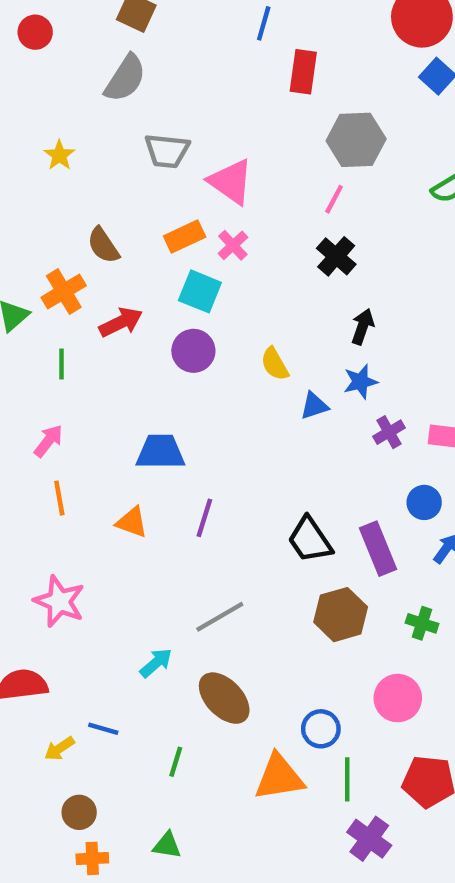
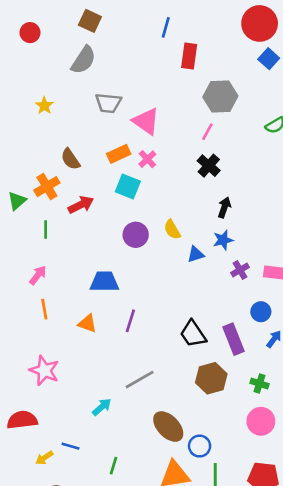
purple circle: (193, 351) -> (136, 235), moved
brown ellipse: (224, 698) -> (168, 427), moved
pink circle: (398, 698) -> (261, 421), moved

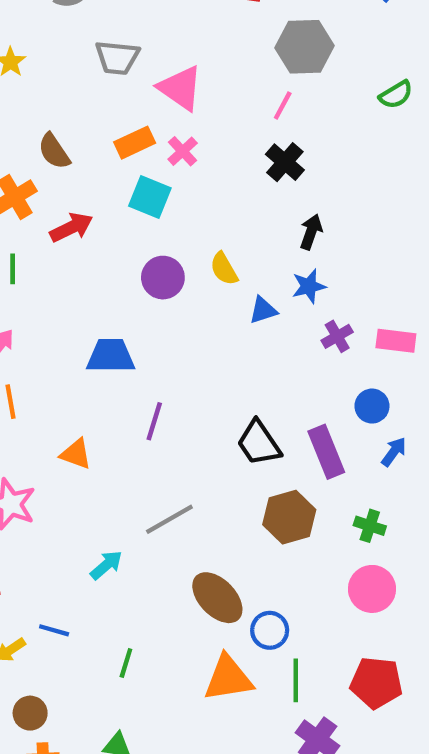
orange triangle: (87, 323) -> (76, 454), moved

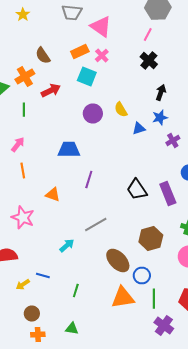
brown hexagon: (289, 517) -> (151, 238), moved

